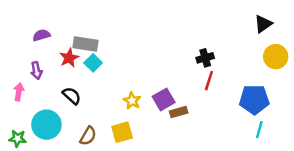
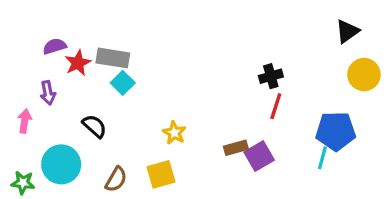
red star: (69, 58) -> (78, 63), moved
purple square: (164, 99) -> (259, 156), moved
cyan line: (259, 130) -> (322, 158), moved

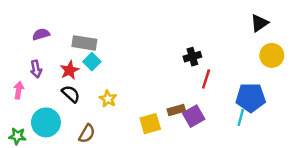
red star: (78, 63) -> (70, 70), moved
black cross: (271, 76) -> (192, 57), moved
yellow star: (174, 133) -> (108, 99), moved
yellow square: (161, 174) -> (150, 124), moved

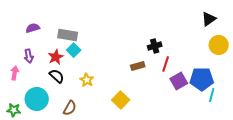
brown rectangle: (176, 110) -> (138, 66), moved
purple square: (194, 116) -> (179, 81), moved
cyan line: (241, 117) -> (212, 95), moved
yellow square: (150, 124) -> (121, 100), turned -30

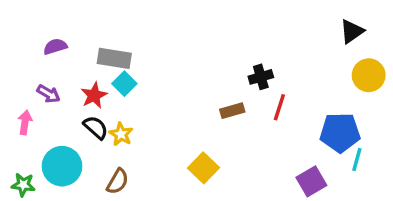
purple arrow: (29, 56) -> (49, 94), turned -48
yellow star: (87, 80) -> (121, 134), moved
purple square: (179, 81) -> (311, 181), moved

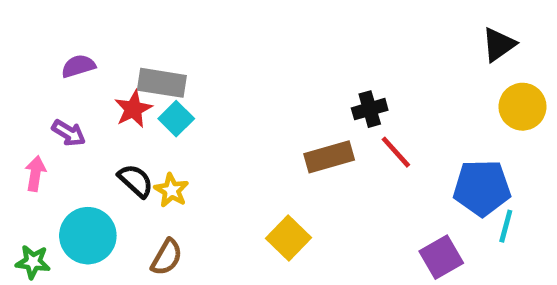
red star: (94, 95) -> (133, 109), moved
red line: (279, 107) -> (396, 152), turned -60
brown rectangle: (232, 111) -> (329, 157), size x1.4

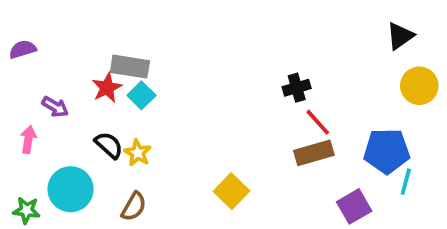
purple semicircle: (78, 66) -> (23, 49), moved
brown rectangle: (329, 157) -> (314, 153), moved

